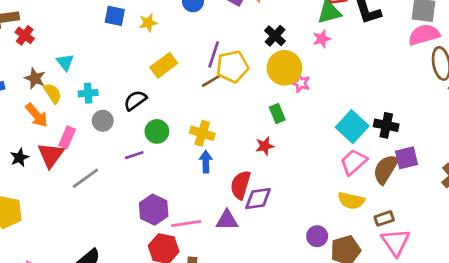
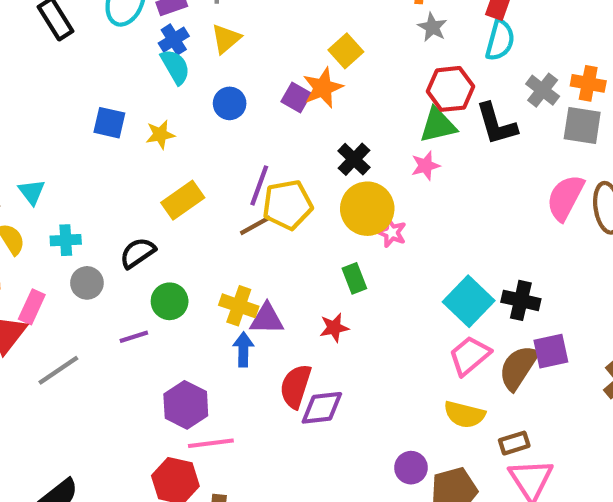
pink semicircle: (424, 35) -> (565, 198), moved, turned -48
purple hexagon: (154, 210) -> (186, 405), moved
purple triangle: (227, 220) -> (267, 319), moved

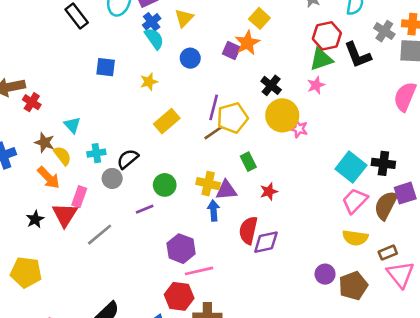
blue square: (109, 123) -> (106, 67), moved
black semicircle: (138, 253) -> (128, 159), moved
green rectangle: (354, 278) -> (248, 162), moved

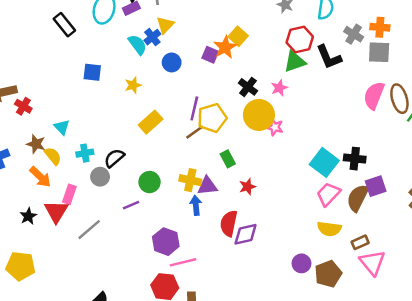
yellow square: (259, 18) -> (238, 36), moved
blue cross: (152, 22) -> (152, 37), moved
pink star: (316, 85) -> (279, 88), moved

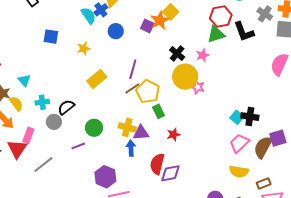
yellow pentagon: (212, 118) -> (148, 92), moved, turned -30
black cross: (355, 159) -> (250, 117), moved
cyan square: (324, 162) -> (237, 117), size x0.6

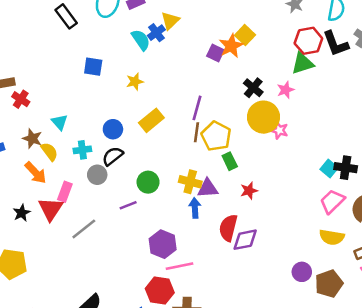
blue circle: (116, 31) -> (113, 129), moved
black L-shape: (244, 32) -> (336, 44), moved
brown line: (132, 89) -> (196, 132), turned -49

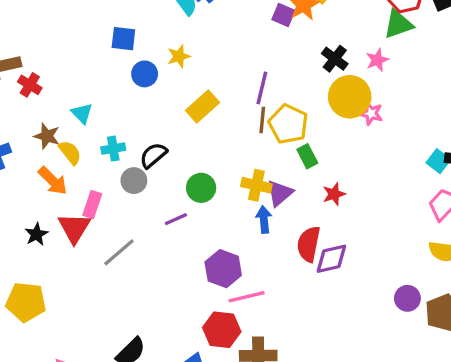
blue circle: (113, 129) -> (145, 74), moved
purple triangle: (208, 188) -> (280, 193), turned -35

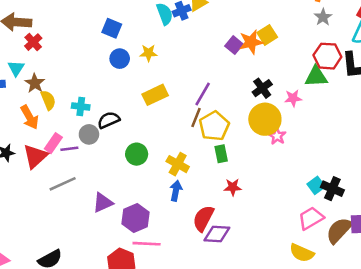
cyan triangle: (82, 113) -> (16, 68), moved
purple triangle: (280, 193) -> (103, 203), moved
purple line: (176, 219) -> (69, 149), moved

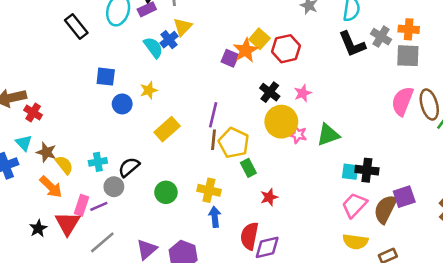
red hexagon: (327, 56) -> (286, 49), moved
green triangle: (316, 77) -> (328, 135), moved
cyan square: (316, 185) -> (350, 172), turned -30

